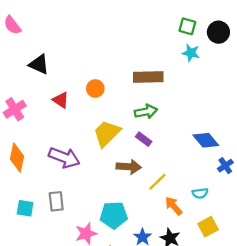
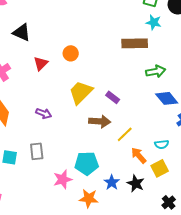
brown rectangle: (148, 77) -> (135, 43), moved
red triangle: (61, 100) -> (41, 63), turned 42
green arrow: (146, 112) -> (156, 71), moved
purple arrow: (64, 158) -> (44, 113), size x0.6
yellow square: (208, 227) -> (160, 168), moved

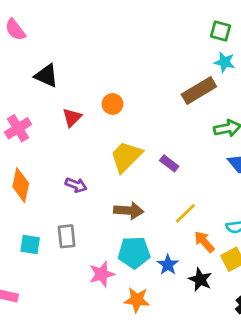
brown rectangle: (135, 43) -> (199, 90), turned -30
brown arrow: (100, 121) -> (129, 211), moved
blue star: (112, 182) -> (168, 265), moved

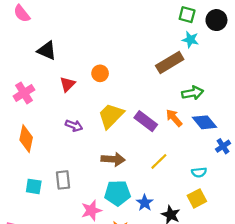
purple rectangle: (169, 163) -> (146, 121), size x1.5
purple arrow: (76, 185) -> (74, 126), moved
orange arrow: (204, 242) -> (174, 118), moved

